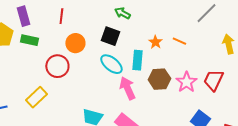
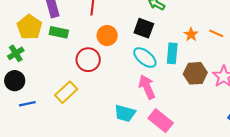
pink arrow: (127, 88) -> (147, 87), moved

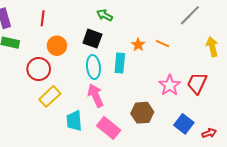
cyan ellipse: (145, 58) -> (93, 67), turned 45
brown hexagon: (195, 73) -> (142, 113), moved
yellow rectangle: (66, 92) -> (50, 96), moved
cyan trapezoid: (125, 113) -> (74, 121), turned 70

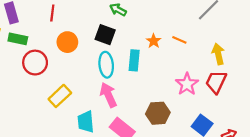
yellow arrow: (212, 47) -> (218, 54), moved
red circle: (39, 69) -> (35, 63), moved

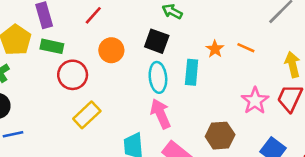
red line: (52, 13) -> (93, 15), turned 35
yellow rectangle: (60, 96) -> (87, 115), moved

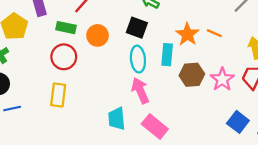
green rectangle: (52, 46) -> (66, 28), moved
orange star: (215, 49) -> (187, 34), size x1.5
yellow rectangle: (87, 115) -> (58, 95), moved, turned -40
brown hexagon: (220, 136) -> (192, 75), moved

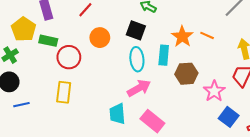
green rectangle: (66, 28) -> (48, 41), moved
pink star: (222, 79) -> (214, 91), moved
pink arrow: (140, 91) -> (139, 88), turned 85

